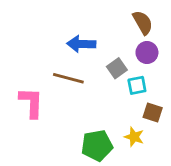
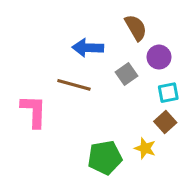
brown semicircle: (143, 23) -> (136, 28), moved
cyan square: (137, 85) -> (168, 93), moved
brown square: (153, 113) -> (165, 122), turned 30

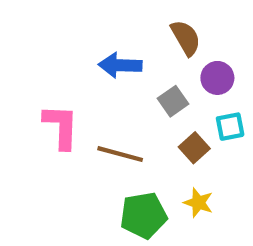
brown line: (74, 85) -> (120, 154), moved
pink L-shape: (34, 111) -> (61, 127), moved
brown square: (165, 122) -> (194, 148), moved

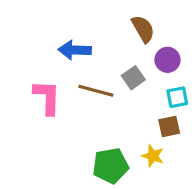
blue arrow: (120, 65) -> (75, 50), moved
brown square: (194, 148) -> (169, 127), moved, turned 30
brown line: (120, 154) -> (96, 91), moved

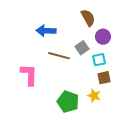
pink L-shape: (47, 97) -> (29, 75), moved
cyan square: (177, 97) -> (99, 60), moved
green pentagon: (111, 166) -> (68, 102), turned 30

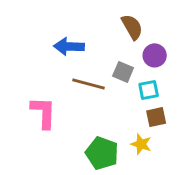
gray square: (82, 48) -> (123, 72), turned -32

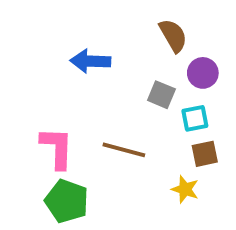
brown line: (88, 84) -> (124, 150), moved
green pentagon: (102, 153) -> (67, 201), moved

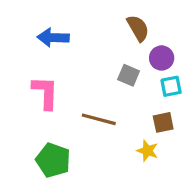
blue arrow: (90, 61) -> (53, 38), moved
cyan square: (195, 118) -> (171, 86), moved
pink L-shape: (57, 148) -> (45, 93), moved

